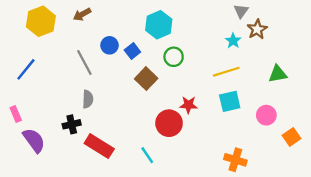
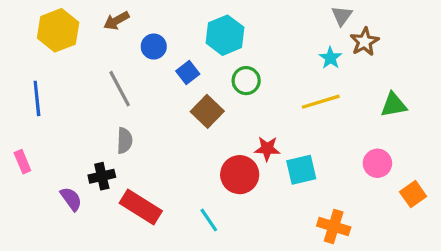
blue circle: (110, 45) -> (154, 47), moved
blue line: (26, 69) -> (37, 98), turned -45
cyan square: (230, 101) -> (301, 170), moved
purple semicircle: (34, 140) -> (71, 199), moved, size x0.7

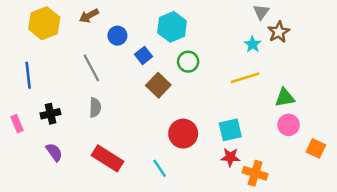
green triangle: (394, 105) -> (285, 98), moved
red star: (267, 149) -> (230, 157), moved
black cross: (102, 176) -> (50, 114), moved
orange square: (413, 194) -> (316, 148), turned -30

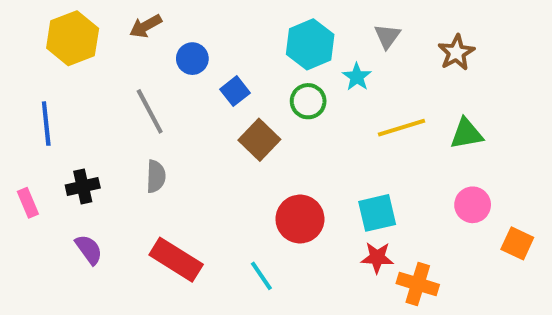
gray triangle: (261, 12) -> (387, 36), moved
cyan hexagon: (172, 27) -> (310, 44), moved
cyan star: (253, 44) -> (357, 77), moved
green triangle: (285, 98) -> (466, 134), moved

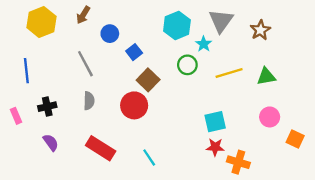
brown arrow: (146, 26) -> (83, 15), turned -30
gray triangle: (387, 36) -> (221, 21), size x1.6
green circle: (308, 101) -> (187, 65), moved
red circle: (300, 219) -> (134, 105), moved

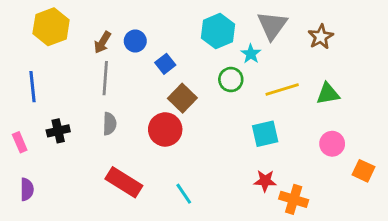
brown arrow: (83, 15) -> (102, 42), moved
gray line: (85, 64) -> (105, 78), turned 32
cyan square: (215, 122) -> (265, 134), moved
purple semicircle: (51, 142) -> (27, 189), moved, turned 36

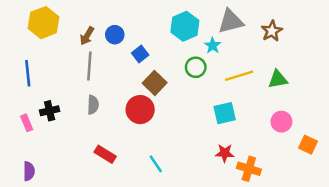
gray triangle: (272, 25) -> (231, 21), turned 40
pink rectangle: (20, 142) -> (27, 123), moved
red rectangle: (124, 182) -> (105, 154), size x0.7
purple semicircle: (27, 189) -> (29, 171), moved

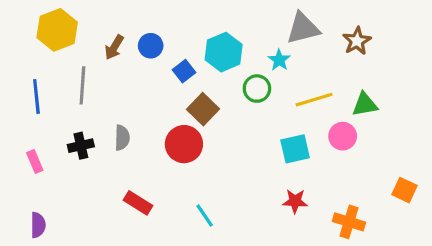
cyan hexagon: (185, 26) -> (224, 52), moved
gray line: (89, 66) -> (82, 85), moved
black cross: (50, 111) -> (81, 146), moved
pink circle: (281, 122) -> (343, 136), moved
orange cross: (249, 169) -> (349, 222), moved

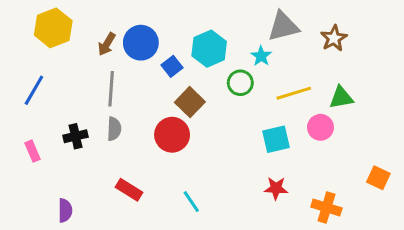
blue circle: (151, 46) -> (141, 43), size x1.5
gray line: (82, 85) -> (111, 89), moved
blue line: (36, 96) -> (34, 90), turned 36
purple semicircle: (38, 225) -> (65, 210), moved

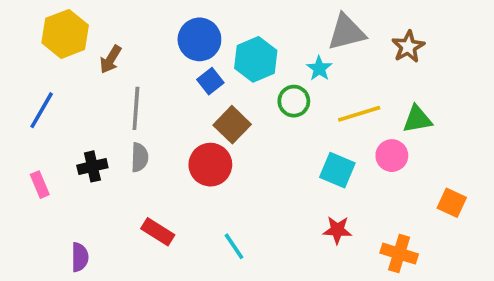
blue circle: (141, 43) -> (199, 39), moved
brown arrow: (107, 44) -> (111, 59), moved
cyan square: (276, 139) -> (337, 170), turned 36
orange square: (378, 178) -> (452, 203), moved

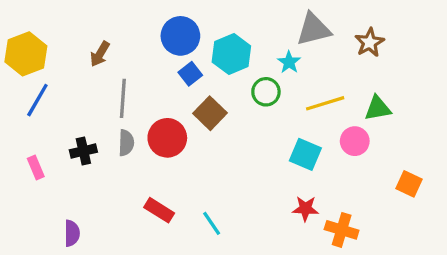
yellow hexagon: (65, 34) -> (26, 54), moved
red circle: (210, 165) -> (167, 138), moved
red rectangle: (158, 232) -> (159, 210), moved
orange cross: (399, 254) -> (342, 230), moved

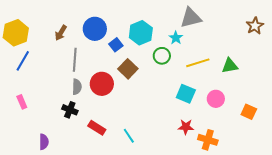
blue circle: (180, 36) -> (95, 29), moved
brown star: (370, 42) -> (255, 26), moved
pink circle: (355, 141) -> (216, 99), moved
black cross: (83, 151) -> (70, 110), moved, turned 35

